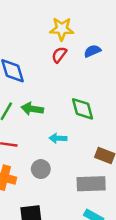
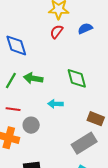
gray circle: (41, 169) -> (31, 125), moved
gray rectangle: (91, 184) -> (84, 143), turned -30

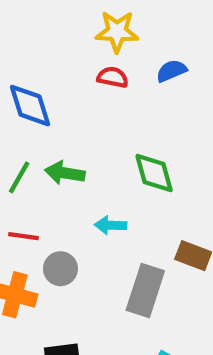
red semicircle: (57, 32) -> (113, 77), turned 64
gray rectangle: (84, 143) -> (145, 290), moved, turned -40

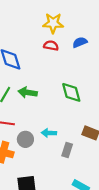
cyan arrow: (111, 225) -> (49, 133), moved
gray rectangle: (145, 290) -> (67, 150), size x0.6

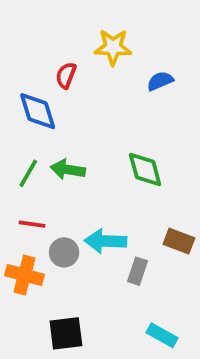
red semicircle: (51, 46) -> (66, 75), moved, turned -80
cyan arrow: (49, 133) -> (105, 241), size x1.5

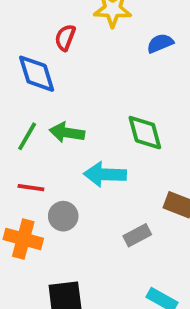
cyan arrow: (105, 241) -> (105, 174), moved
gray rectangle: (138, 271) -> (137, 235), turned 44

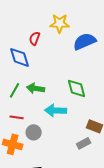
blue semicircle: (160, 43) -> (85, 41), size x1.6
gray rectangle: (137, 235) -> (84, 143), moved

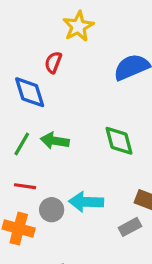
yellow star: (60, 23) -> (78, 26), moved, turned -30
cyan arrow: (56, 110) -> (86, 202), moved

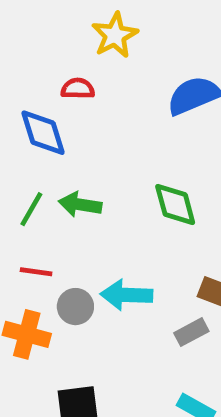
red semicircle: (53, 62) -> (78, 89), turned 70

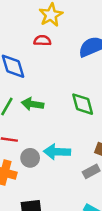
red semicircle: (78, 89) -> (42, 41), moved

